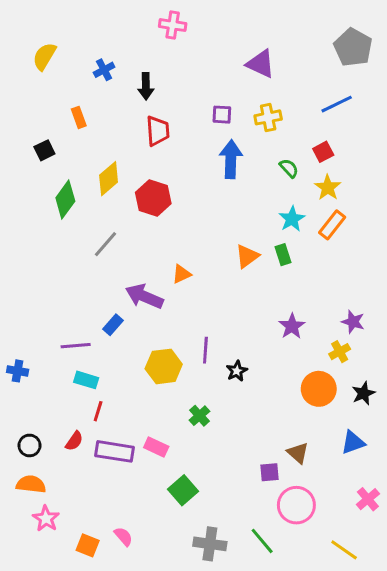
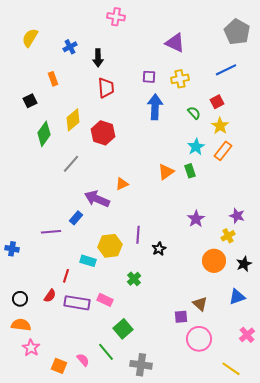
cyan rectangle: (86, 380) -> (88, 261), moved
green line: (262, 541) -> (106, 352), moved

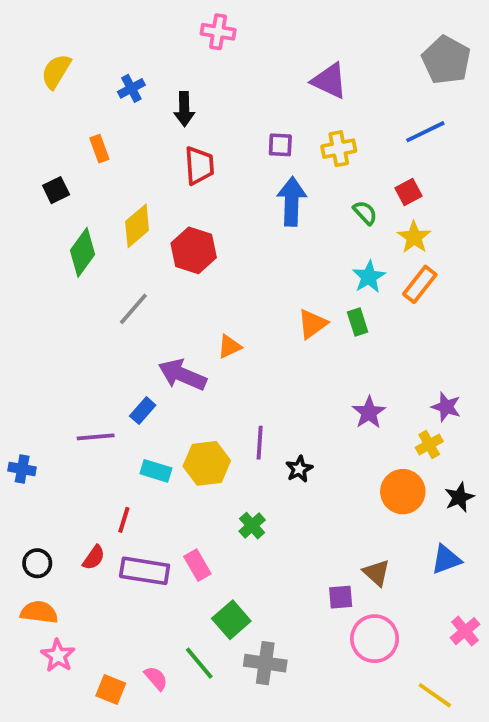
cyan rectangle: (88, 261) -> (156, 471), moved
pink rectangle: (105, 300) -> (197, 565), turned 35
gray cross: (141, 365) -> (265, 663), moved

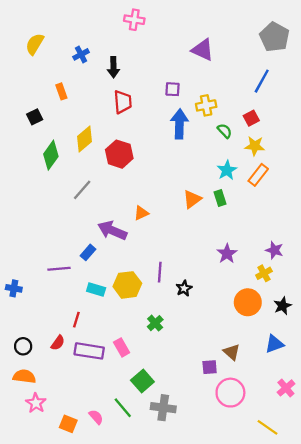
blue line: (425, 132) -> (262, 81), turned -35
yellow cross: (339, 149) -> (206, 105), moved
yellow star: (414, 237) -> (255, 146), turned -30

